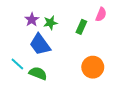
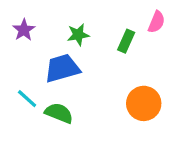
purple star: (32, 20) -> (24, 30), moved
blue trapezoid: (40, 44) -> (62, 68), turned 110

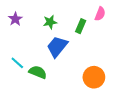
blue trapezoid: (62, 68) -> (57, 47), moved, turned -35
orange circle: (144, 103) -> (94, 77), moved

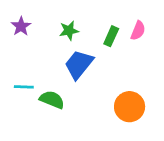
pink semicircle: (100, 14) -> (138, 31), moved
cyan line: (17, 63) -> (24, 87), turned -40

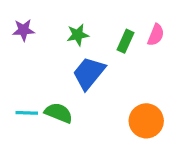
purple star: (21, 26) -> (24, 30), turned 30
cyan line: (24, 87) -> (27, 113), moved

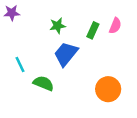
purple star: (24, 30) -> (12, 13), moved
cyan line: (27, 113) -> (20, 64), moved, turned 63

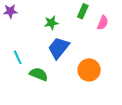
green rectangle: (93, 30) -> (83, 11), moved
orange circle: (108, 89) -> (89, 70), moved

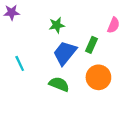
green rectangle: (83, 11) -> (92, 45), moved
green semicircle: (39, 74) -> (59, 84), moved

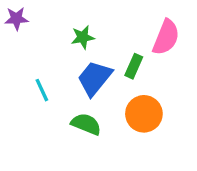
pink semicircle: (114, 25) -> (166, 37), size x1.5
cyan line: (20, 63) -> (42, 90), moved

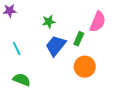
cyan line: (42, 90) -> (17, 49), moved
green semicircle: (86, 124) -> (22, 80), moved

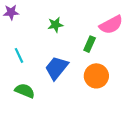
pink semicircle: (98, 22) -> (111, 25), turned 40
blue trapezoid: (56, 46) -> (57, 68), moved

